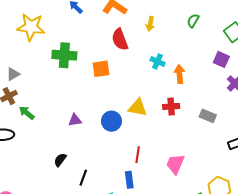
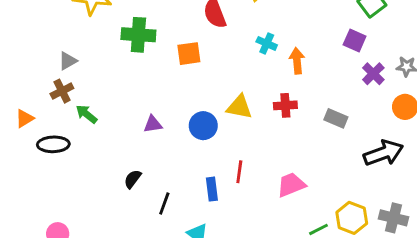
pink trapezoid: (175, 164) -> (291, 185), turned 45
blue rectangle: (129, 180) -> (212, 189), moved

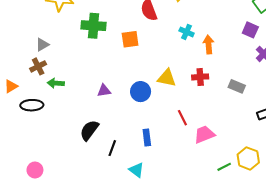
green arrow: (86, 114) -> (56, 83), turned -35
red line: (239, 172) -> (182, 118), moved, turned -35
black semicircle: (133, 179) -> (89, 130), size x1.5

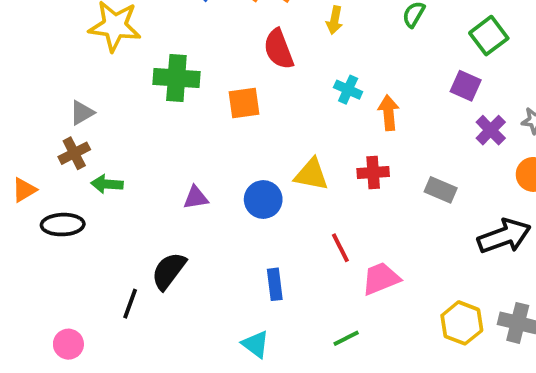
black line: (112, 148) -> (130, 304), moved
green line: (224, 167) -> (346, 338), moved

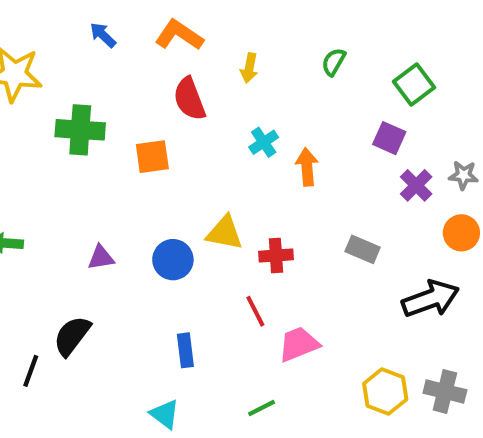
cyan cross: (348, 90) -> (264, 142), turned 32
red cross: (373, 173) -> (276, 256), moved

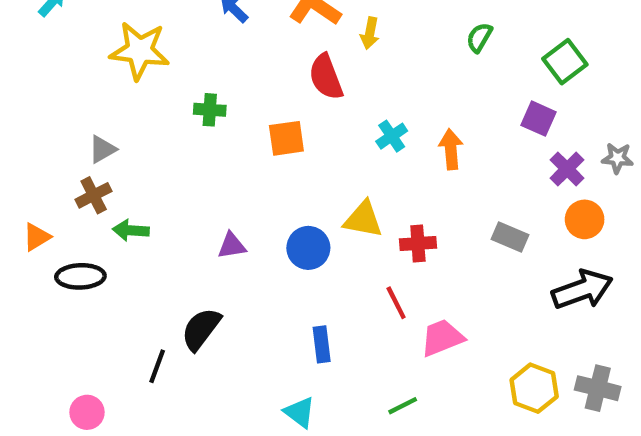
yellow arrow: (249, 68) -> (370, 33), moved
green cross: (80, 130) -> (210, 110), size x0.6
cyan cross: (264, 142) -> (392, 136), moved
orange circle: (461, 233) -> (585, 219), moved

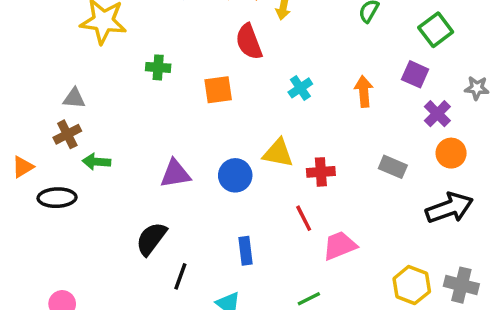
gray triangle: (102, 149) -> (74, 98), turned 35
orange arrow: (451, 149) -> (364, 91), moved
gray star: (617, 158) -> (477, 88), moved
purple triangle: (232, 246) -> (175, 174), size x1.4
black line: (157, 366) -> (180, 276), moved

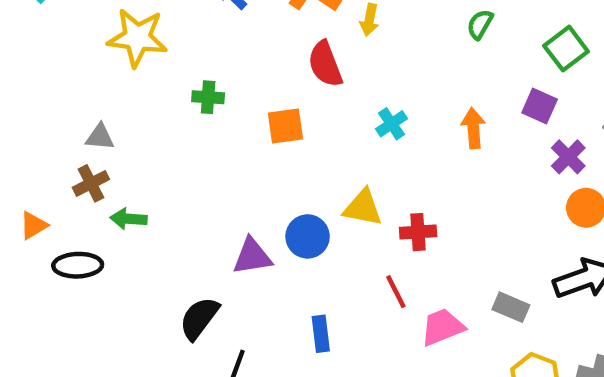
gray rectangle: (393, 167) -> (511, 307), moved
purple triangle: (175, 174) -> (252, 256), moved

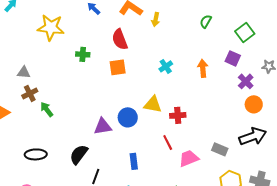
red semicircle: (325, 64) -> (120, 39), moved
gray triangle: (100, 137) -> (24, 72), moved
green arrow: (129, 219) -> (47, 109), turned 49
black ellipse: (78, 265) -> (36, 154), moved

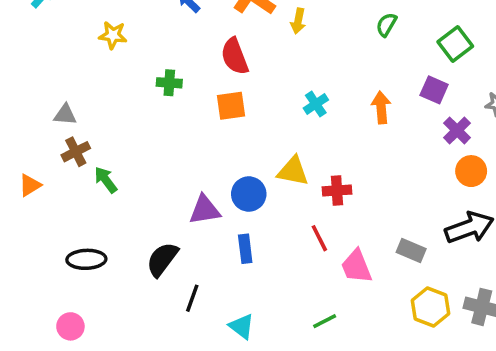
yellow star: (51, 27) -> (113, 35), size x0.6
pink trapezoid: (189, 158) -> (356, 266), turned -90
blue rectangle: (134, 161) -> (245, 249), moved

